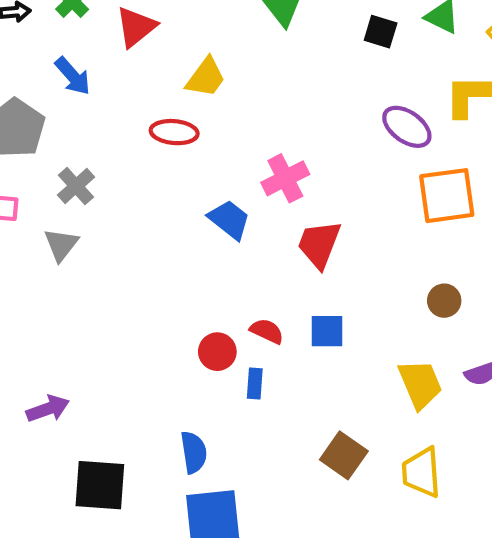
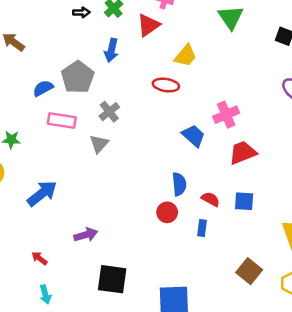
blue arrow: (73, 76) -> (111, 50), turned 50
red trapezoid: (319, 244) -> (243, 153), turned 44
red circle: (217, 352) -> (167, 212), moved
blue semicircle: (194, 452) -> (179, 184), moved

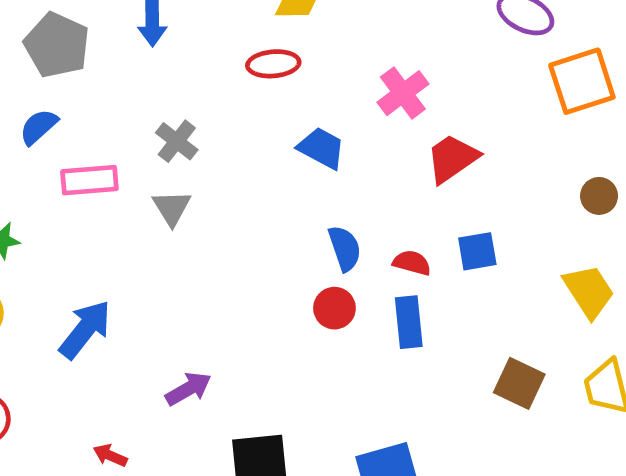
gray pentagon: (78, 77) -> (57, 45), moved
blue trapezoid: (194, 136) -> (321, 148), moved
blue rectangle: (202, 228) -> (409, 322), size x1.5

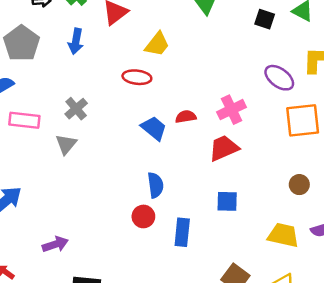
pink cross: (403, 93) -> (232, 110), moved
red semicircle: (412, 263) -> (186, 117), moved, turned -36
yellow trapezoid: (589, 291) -> (283, 235), turned -56

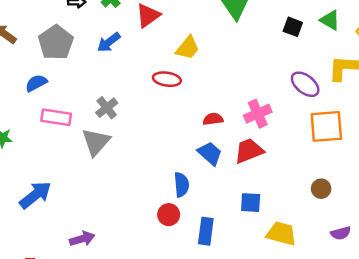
blue arrow: (76, 41) -> (109, 42), turned 40
blue trapezoid: (154, 128) -> (210, 153), moved
gray triangle: (66, 144) -> (96, 142), size x1.4
yellow trapezoid: (283, 235) -> (281, 234), moved

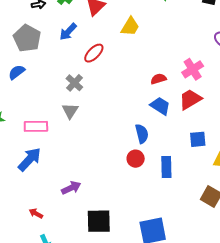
red ellipse: (167, 79) -> (94, 53), moved, turned -45
pink rectangle: (56, 117) -> (36, 126), moved
gray triangle: (96, 142) -> (70, 111), size x0.7

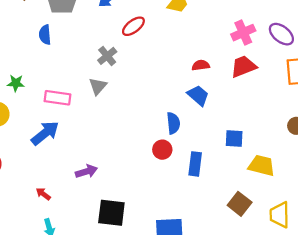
pink cross: (193, 69) -> (243, 33), moved
blue semicircle: (17, 72) -> (45, 35), turned -66
red trapezoid: (190, 99) -> (243, 66), moved

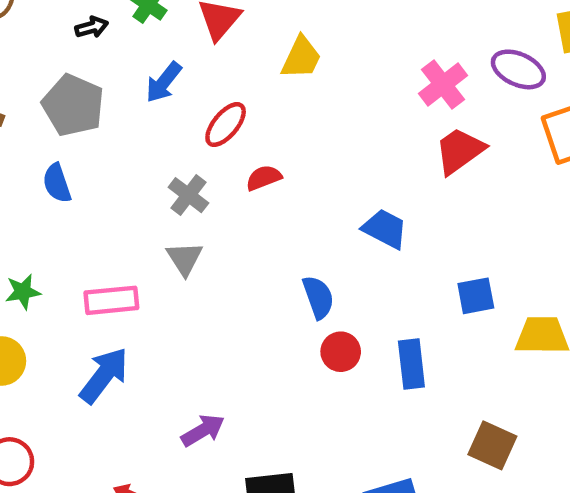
red semicircle: (201, 65) -> (264, 178), moved
blue semicircle: (173, 123) -> (318, 297), moved
brown square: (240, 204) -> (492, 445), moved

